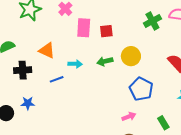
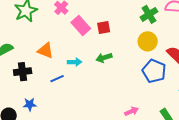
pink rectangle: (84, 28) -> (81, 26), turned -42
yellow circle: (131, 56) -> (148, 41), moved
blue pentagon: (141, 89) -> (154, 71), moved

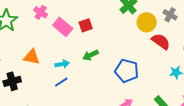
yellow circle: (148, 41) -> (147, 22), moved
blue pentagon: (154, 71) -> (127, 71), moved
blue line: (57, 79) -> (61, 82), moved

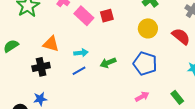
yellow circle: (147, 22) -> (148, 28), moved
green arrow: (91, 55) -> (108, 63), moved
black cross: (12, 81) -> (41, 67), moved

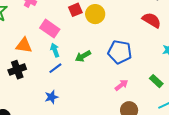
pink rectangle: (84, 16) -> (50, 29), moved
yellow circle: (148, 28) -> (95, 14), moved
cyan arrow: (81, 53) -> (55, 50), turned -96
blue star: (40, 99) -> (51, 97), moved

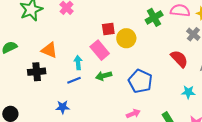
pink rectangle: (50, 29) -> (100, 50), moved

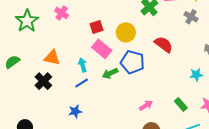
red square: (108, 29) -> (96, 27), moved
red semicircle: (179, 59) -> (164, 44), moved
black cross: (37, 72) -> (43, 81), turned -30
blue pentagon: (140, 81) -> (132, 62), moved

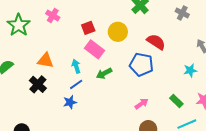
blue pentagon: (132, 62) -> (141, 65), moved
blue star: (75, 111) -> (70, 102), moved

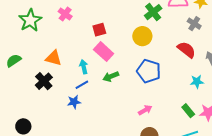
yellow circle: (118, 32) -> (142, 36), moved
red semicircle: (156, 42) -> (187, 50), moved
green rectangle: (176, 101) -> (188, 111), moved

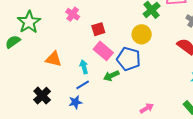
pink cross: (65, 14) -> (73, 14), moved
green semicircle: (14, 61) -> (13, 42), moved
blue pentagon: (149, 71) -> (129, 59), moved
black cross: (44, 81) -> (42, 96), moved

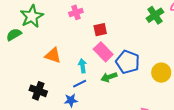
pink cross: (73, 14) -> (76, 12), turned 32
yellow circle: (142, 34) -> (161, 73), moved
black cross: (42, 96) -> (38, 91), turned -30

